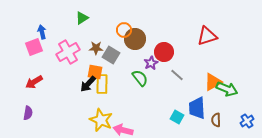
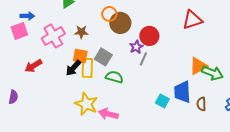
blue arrow: (42, 32) -> (27, 16), turned 104
gray square: (111, 55) -> (103, 57), moved
gray line: (177, 75) -> (143, 59), moved, turned 72
green semicircle: (140, 78) -> (114, 77), moved, turned -36
red arrow: (34, 82) -> (33, 66), moved

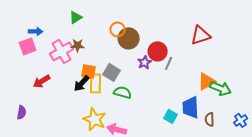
brown star: (81, 32) -> (78, 45), moved
gray line: (143, 59) -> (169, 63), moved

